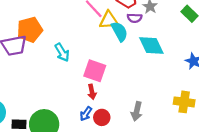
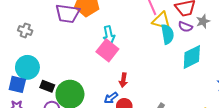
cyan diamond: (151, 46) -> (192, 57), turned 70
pink square: (95, 71) -> (107, 50), moved

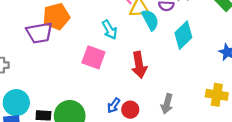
cyan arrow: (109, 35) -> (110, 30), moved
red arrow: (123, 80) -> (139, 65), moved, size x1.6

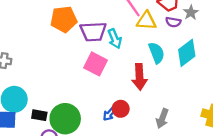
cyan semicircle: (150, 20) -> (157, 53), moved
purple trapezoid: (39, 33) -> (93, 32), moved
red circle: (130, 110) -> (121, 109), moved

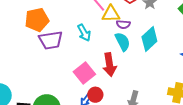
purple semicircle: (173, 22) -> (123, 24), moved
purple trapezoid: (93, 32) -> (51, 40), moved
pink square: (96, 64) -> (84, 73), moved, turned 30

